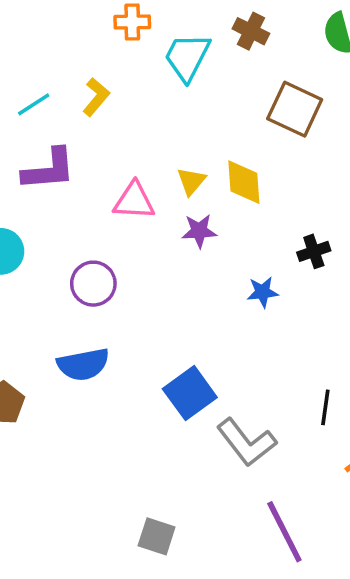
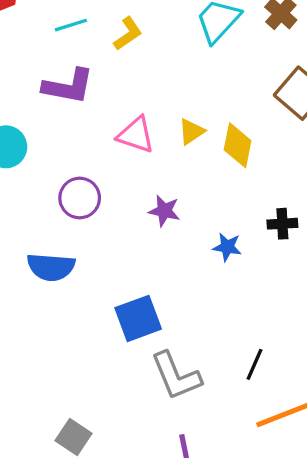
purple star: (199, 231) -> (164, 211), moved

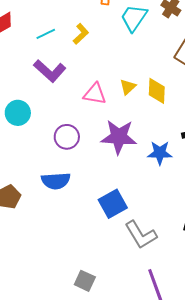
purple L-shape: (68, 86) -> (50, 71), turned 40
purple star: (164, 211) -> (119, 137), size x1.8
blue star: (227, 247) -> (160, 153), size x1.4

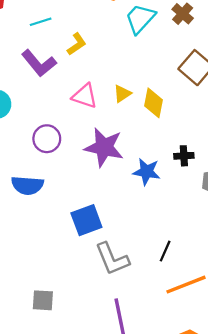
yellow L-shape: (81, 34) -> (77, 44), moved
gray square: (85, 281) -> (43, 300), turned -30

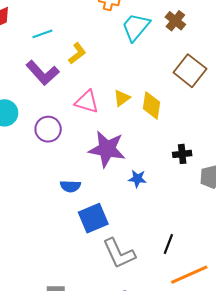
purple circle: (47, 139) -> (48, 129), moved
blue star: (147, 172) -> (137, 179), moved, size x0.7
blue semicircle: (27, 185) -> (70, 186), moved, size x0.7

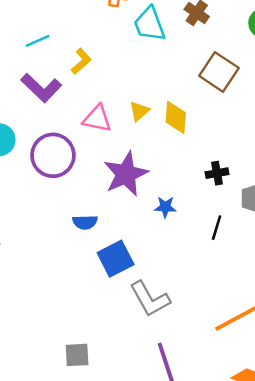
cyan trapezoid: (136, 27) -> (150, 24), turned -56
purple circle: (48, 129) -> (53, 155), size x1.4
purple star: (107, 149) -> (126, 174), turned -30
black line: (168, 244) -> (217, 228), moved

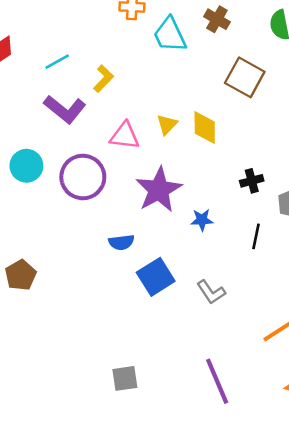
gray L-shape: (150, 299) -> (211, 292), moved, size x0.7

